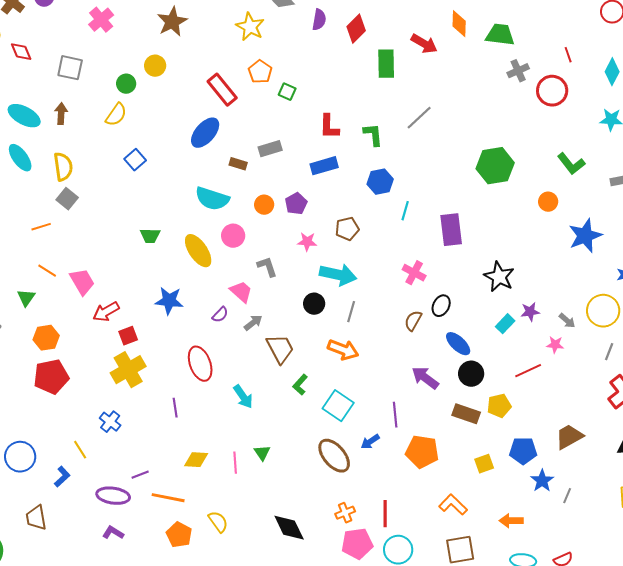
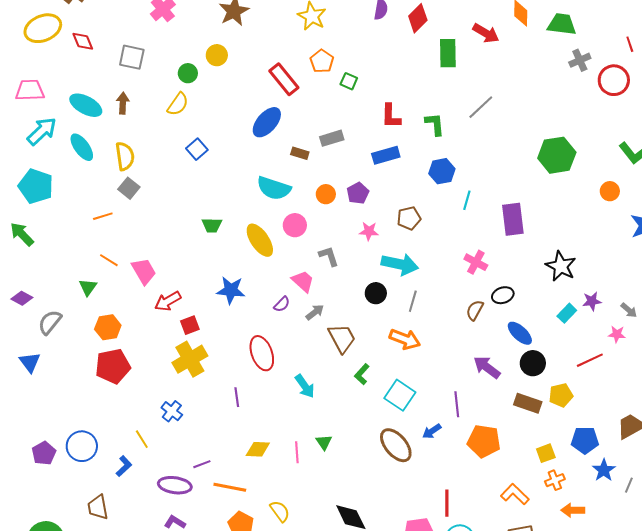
black ellipse: (441, 306) -> (503, 295), turned 45
orange cross: (345, 513) -> (555, 480), moved

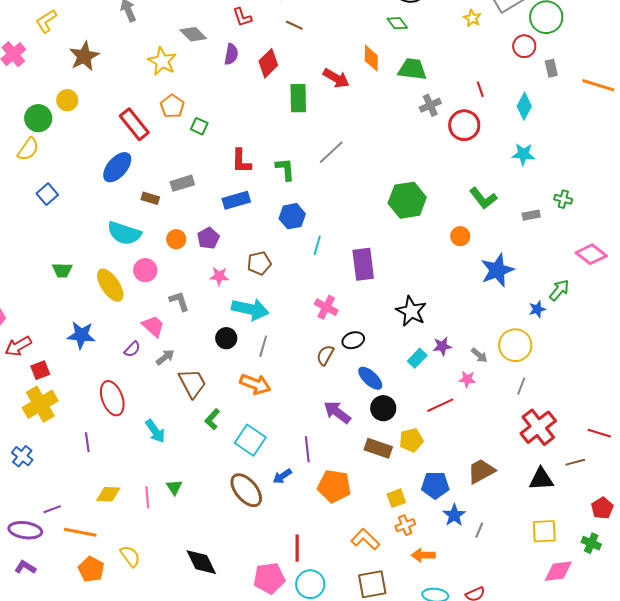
green circle: (188, 73) -> (38, 118), size x1.4

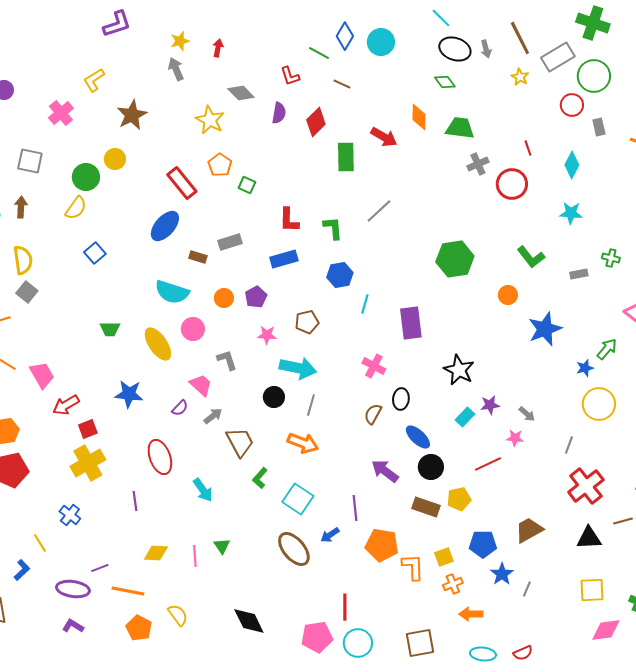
black ellipse: (353, 340) -> (401, 399), turned -65
yellow circle: (515, 345) -> (599, 404), moved
orange L-shape: (365, 539) -> (413, 567), moved, turned 44

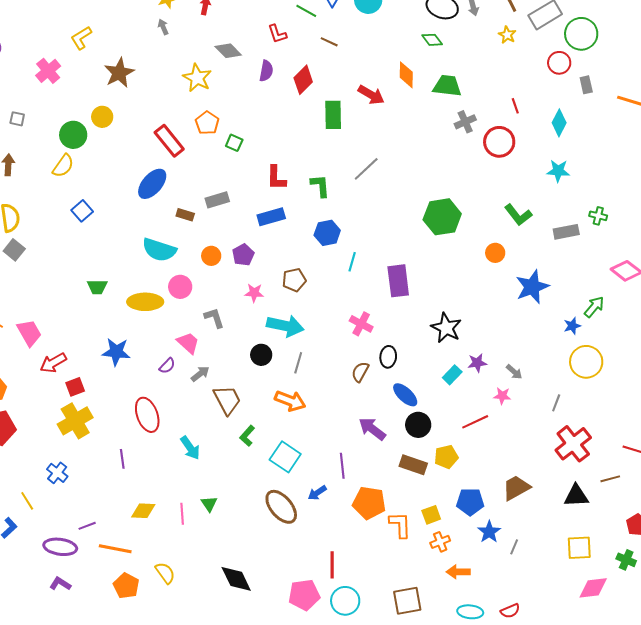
gray arrow: (176, 69) -> (163, 27), size x0.7
gray square: (30, 161) -> (17, 119), size x0.6
gray rectangle: (579, 274) -> (566, 232), size x1.4
yellow ellipse: (158, 344) -> (145, 302), turned -56

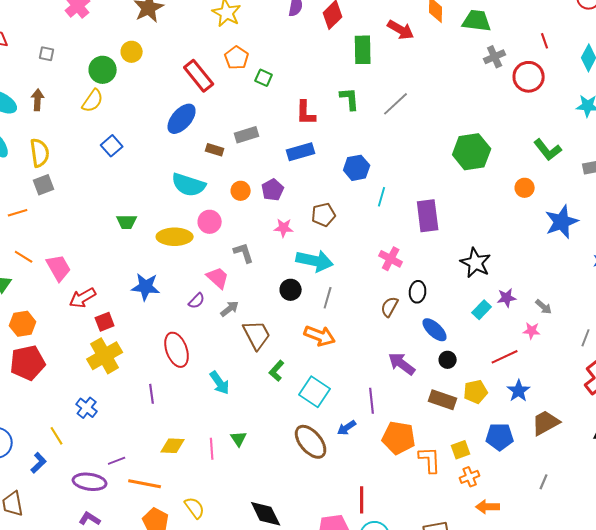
green L-shape: (320, 186) -> (350, 99), moved
gray square: (14, 250) -> (44, 185), turned 30
black circle: (418, 425) -> (448, 360), size x0.7
blue star: (489, 532) -> (519, 391), moved

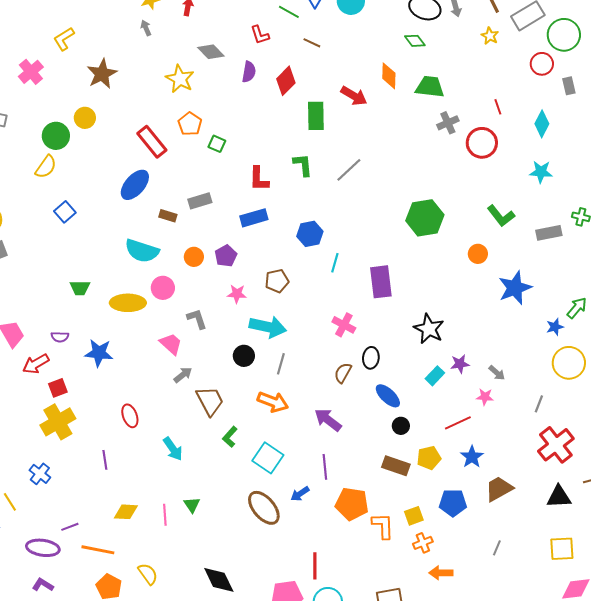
purple semicircle: (197, 301) -> (60, 337), moved, turned 48
red ellipse: (177, 350) -> (130, 416), size x0.7
purple arrow: (402, 364) -> (328, 420), moved

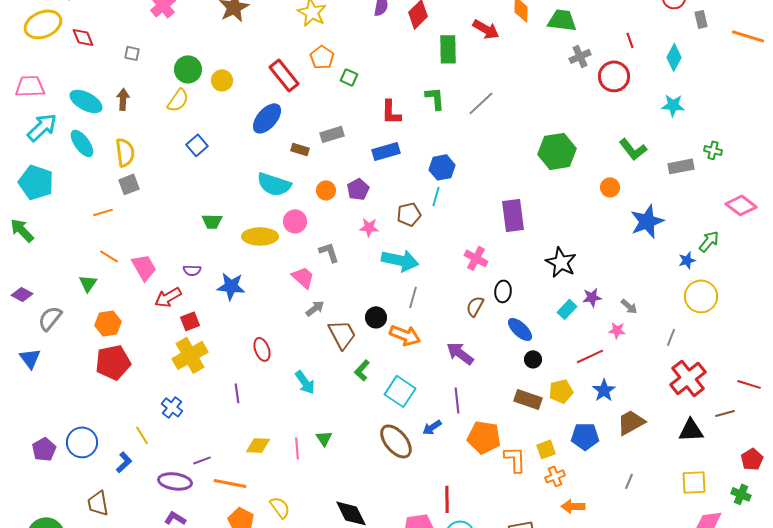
yellow circle: (85, 118) -> (222, 80), moved
cyan line: (335, 263) -> (436, 196), moved
black circle: (244, 356) -> (376, 317), moved

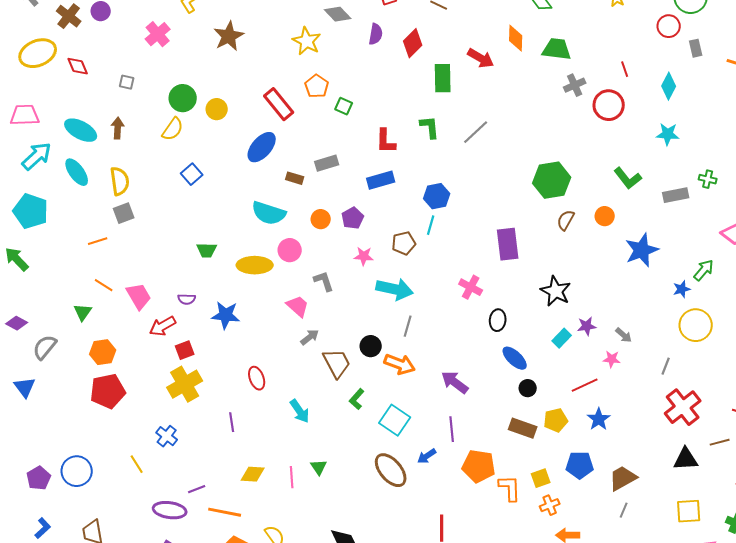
brown semicircle: (475, 306) -> (566, 220), moved
brown trapezoid: (631, 422) -> (623, 478), moved
blue L-shape: (124, 462) -> (43, 528), moved

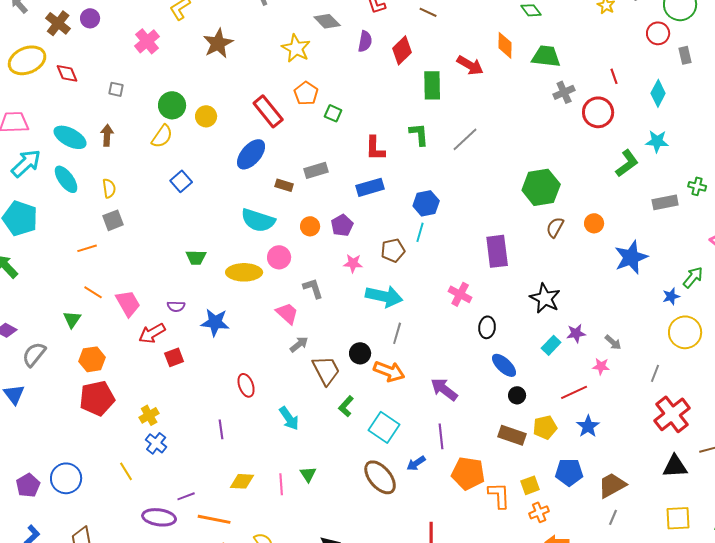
green L-shape: (628, 178) -> (627, 163), moved, turned -88
yellow semicircle: (120, 181) -> (109, 188), size x0.7
yellow cross: (185, 384) -> (149, 415), moved, size x0.6

